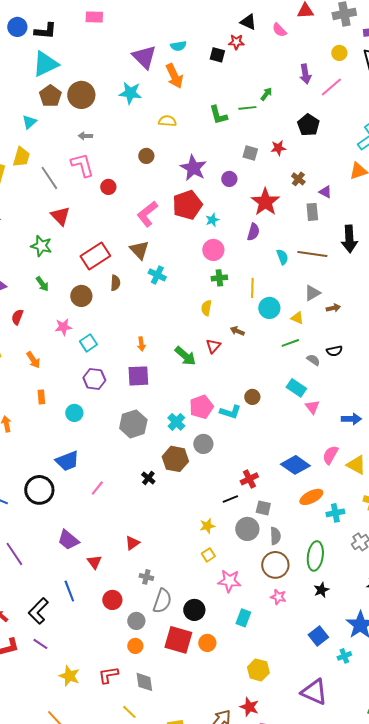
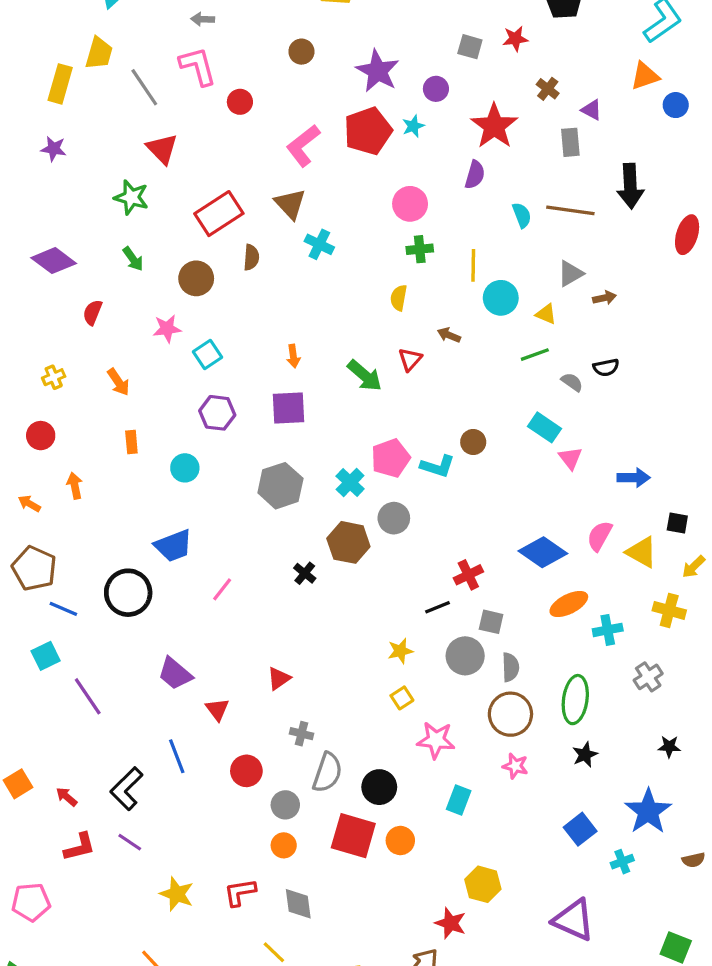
cyan star: (212, 220) -> (413, 126), moved
red star: (249, 707) -> (451, 923), moved

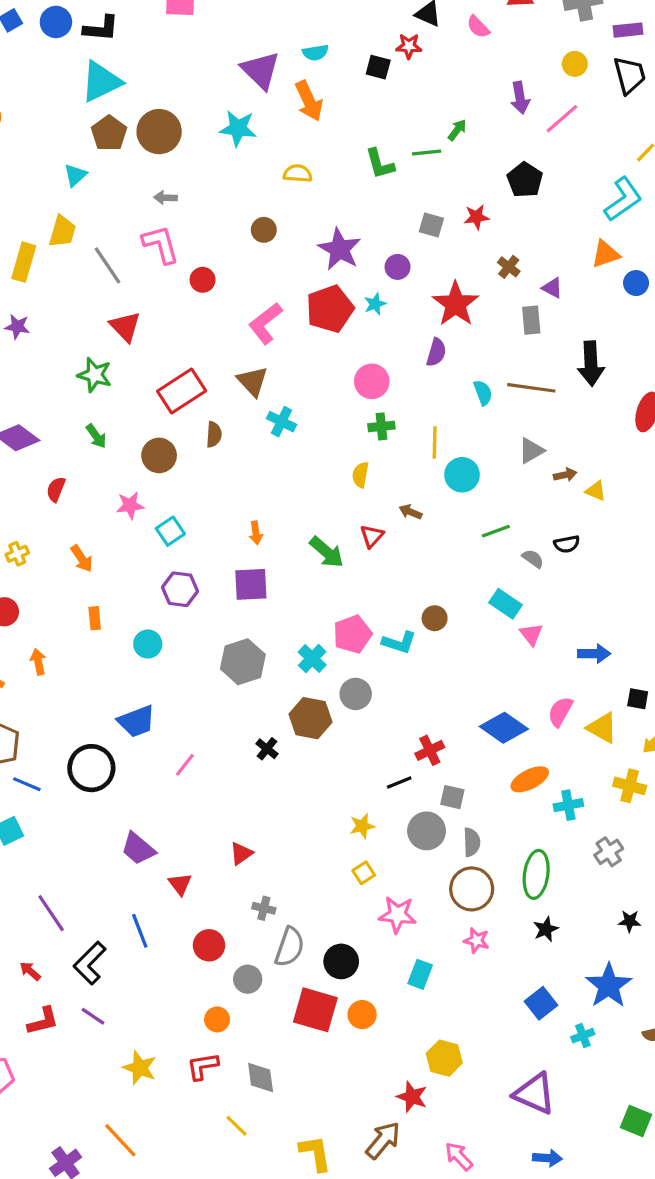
yellow triangle: (546, 314) -> (596, 491), moved
purple line: (88, 696) -> (51, 913), moved
orange circle: (284, 845) -> (217, 1019), moved

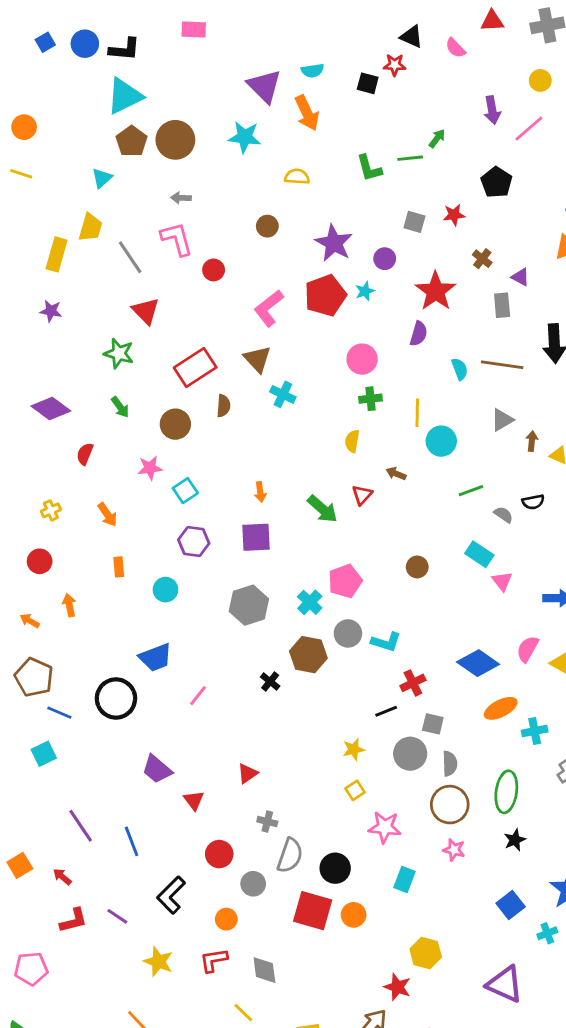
brown arrow: (565, 475) -> (532, 441), turned -72
cyan L-shape: (399, 642) -> (386, 642), moved
blue line: (140, 931) -> (132, 841), moved
black L-shape: (90, 963) -> (171, 895), moved

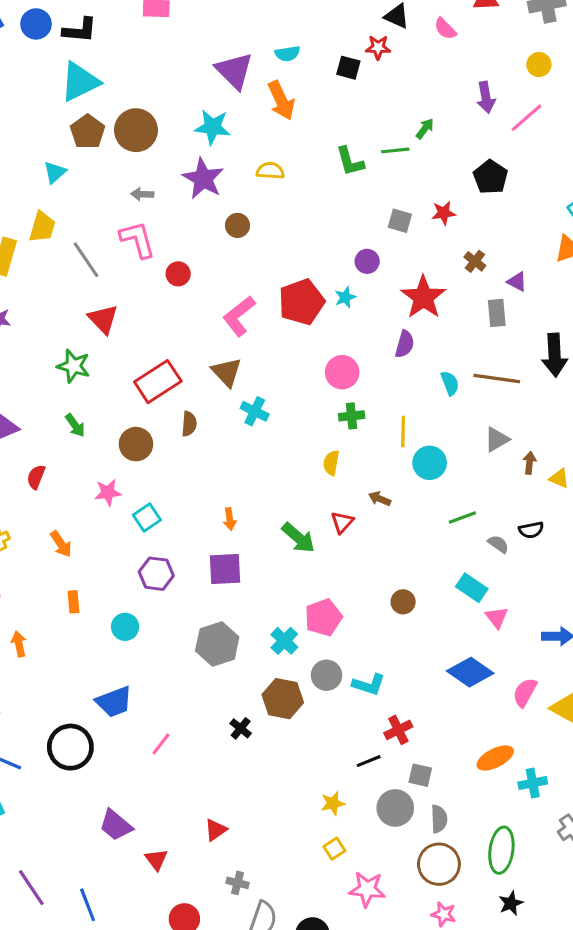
purple star: (334, 243) -> (203, 179), moved
blue diamond: (478, 663) -> (470, 672), moved

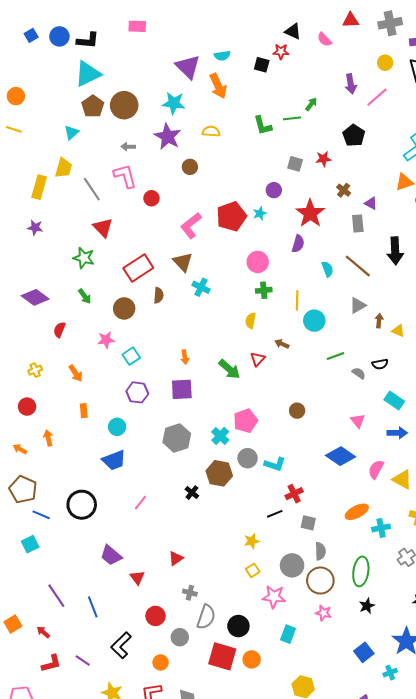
brown line: (497, 378) -> (358, 266), turned 32
cyan rectangle: (472, 588) -> (394, 401), moved
blue trapezoid: (114, 702) -> (114, 460), moved
gray circle: (395, 808) -> (292, 565), moved

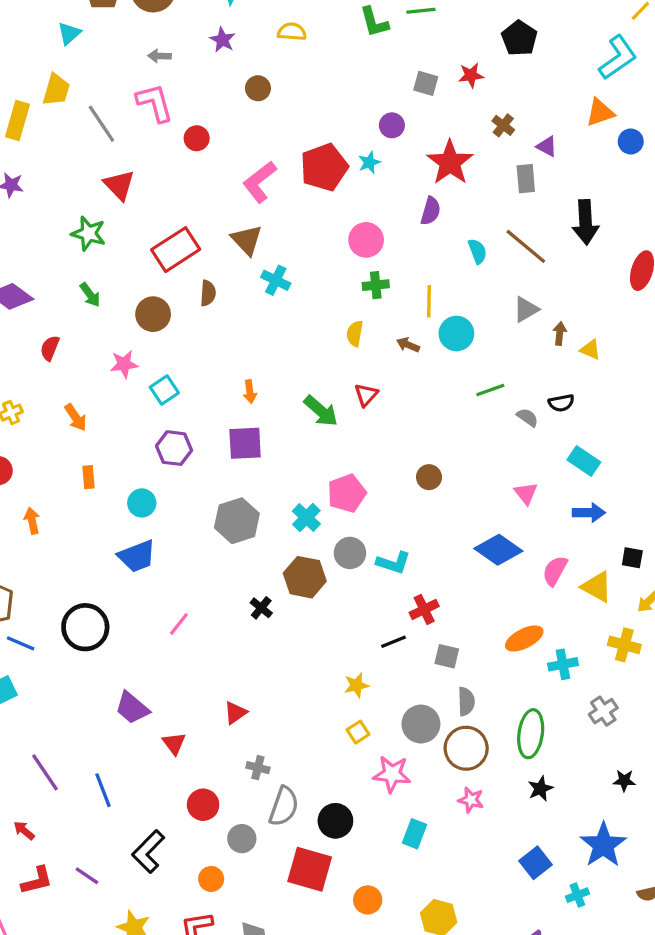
purple star: (168, 137) -> (222, 40), size x0.6
brown arrow: (282, 344) -> (408, 345), moved
orange circle: (252, 659) -> (368, 900), moved

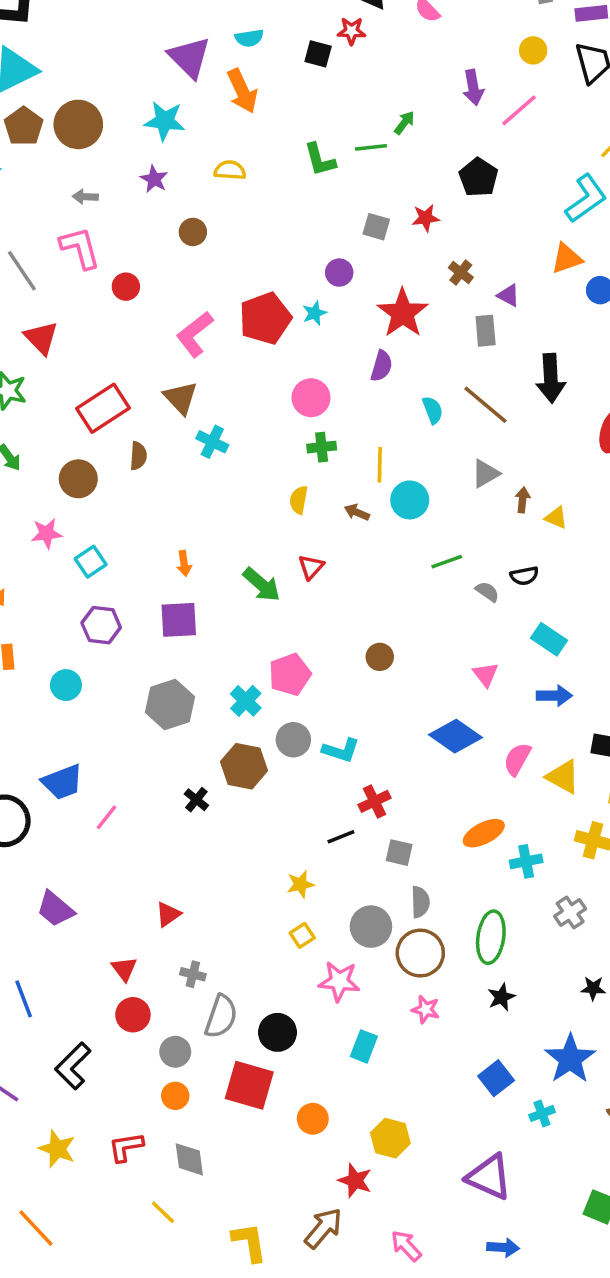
blue trapezoid: (137, 556) -> (62, 782), moved
red triangle: (174, 743) -> (124, 969), moved
orange circle: (211, 879) -> (175, 1096), moved

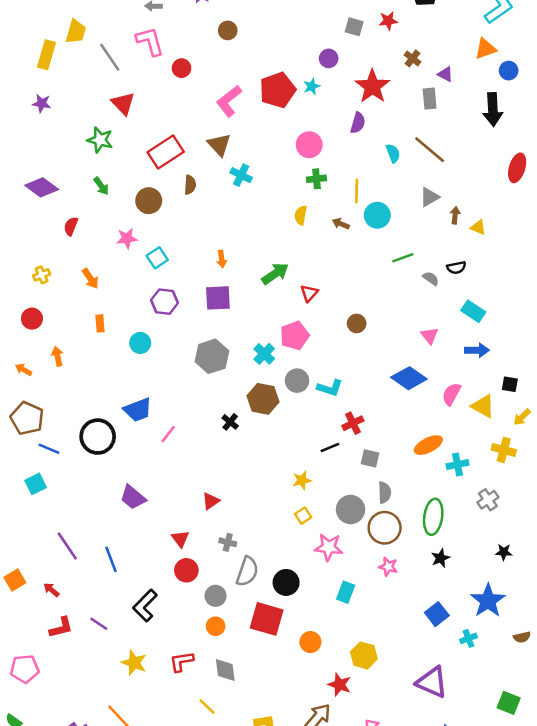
black arrow: (551, 378) -> (493, 109), moved
red triangle: (311, 567) -> (309, 293), moved
green arrow: (262, 585) -> (275, 274), turned -76

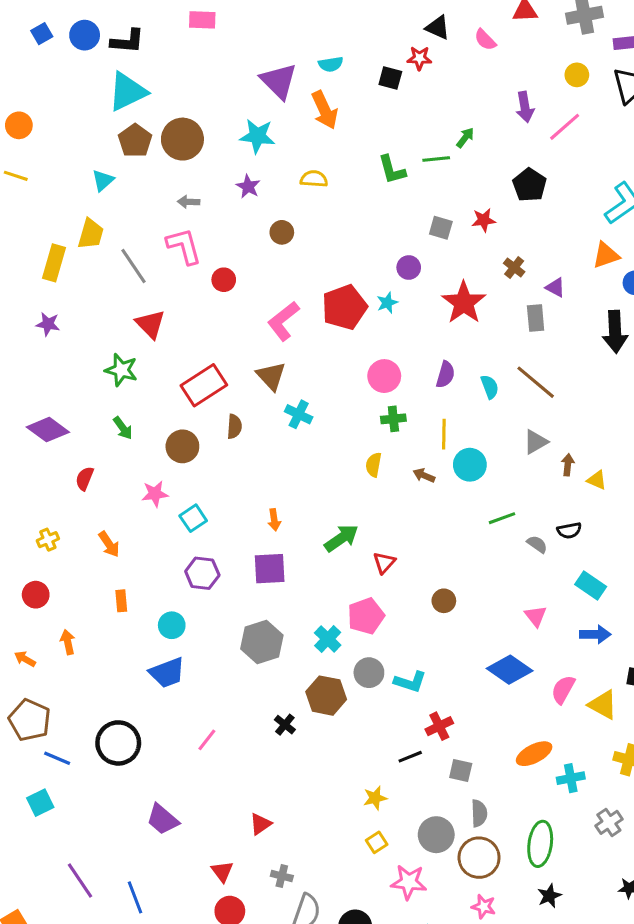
purple semicircle: (358, 123) -> (445, 375), moved
blue trapezoid: (138, 410) -> (167, 673), moved

